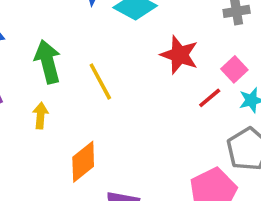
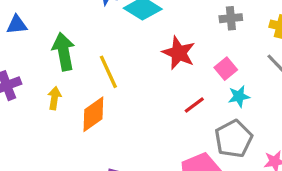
red line: (210, 98) -> (194, 105), moved
orange diamond: (83, 162) -> (93, 114), moved

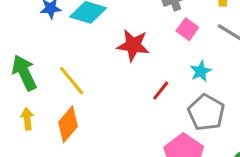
pink square: (226, 69) -> (187, 29), moved

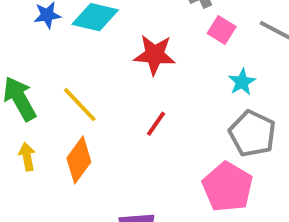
red line: (161, 91) -> (156, 124), moved

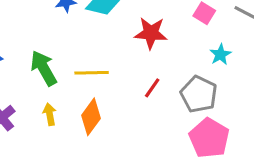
yellow line: (80, 105) -> (92, 73), turned -48
gray pentagon: (252, 134) -> (199, 94), moved

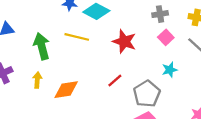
yellow line: (92, 73) -> (77, 37), moved
orange diamond: (91, 117) -> (66, 90), turned 30

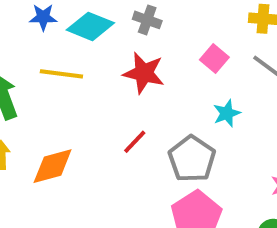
gray cross: (160, 14) -> (147, 20), moved, turned 35

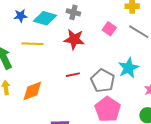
cyan star: (227, 113) -> (128, 68), moved, size x1.5
red line: (135, 142) -> (73, 75), turned 40

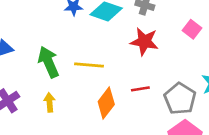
yellow line: (32, 44) -> (89, 65), moved
orange diamond: (32, 91) -> (106, 103), moved, turned -35

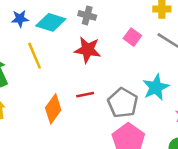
yellow line: (89, 65) -> (35, 56), moved, turned 64

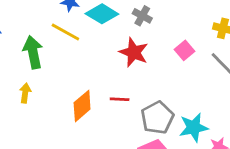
yellow line: (35, 56) -> (65, 32), moved, turned -52
cyan star: (156, 87) -> (194, 127), moved

